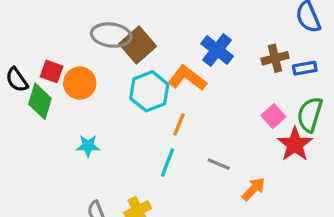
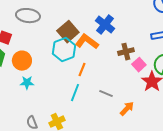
gray ellipse: (111, 35) -> (28, 16), moved
brown square: (138, 45) -> (68, 32), moved
brown cross: (275, 58) -> (126, 52), moved
orange circle: (80, 83) -> (22, 61), moved

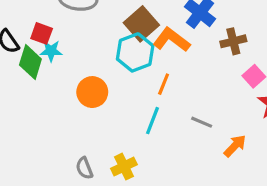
brown cross: (126, 52) -> (233, 41), moved
orange circle: (22, 61) -> (92, 92), moved
cyan star: (27, 83) -> (51, 51), moved

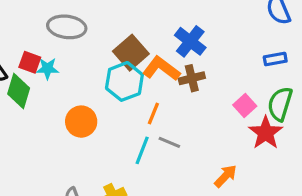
brown cross: (233, 41) -> (192, 78), moved
cyan star: (51, 51) -> (47, 69), moved
gray line: (202, 122) -> (169, 142), moved

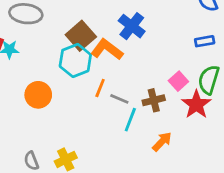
brown cross: (192, 78) -> (154, 100), moved
gray line: (169, 142) -> (119, 99), moved
cyan line: (142, 150) -> (130, 120), moved

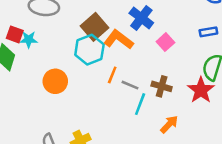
pink square: (178, 81) -> (165, 42), moved
brown cross: (154, 100) -> (162, 86), turned 30

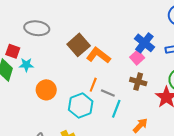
blue cross: (141, 18) -> (144, 43), moved
cyan star: (29, 40) -> (26, 65), moved
cyan hexagon: (89, 50) -> (81, 106), moved
brown cross: (162, 86) -> (138, 82), moved

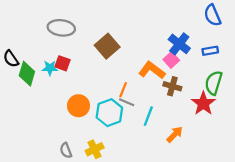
red square: (13, 51) -> (62, 63), moved
orange L-shape: (98, 55) -> (152, 70), moved
orange circle: (46, 90) -> (78, 106), moved
gray line: (108, 93) -> (127, 102), moved

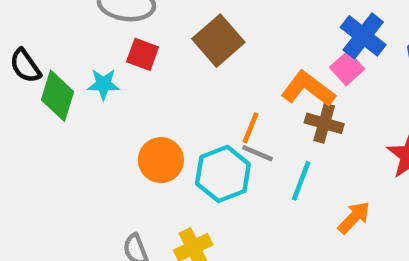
red square: (62, 63) -> (143, 54), moved
brown cross: (172, 86) -> (324, 123), moved

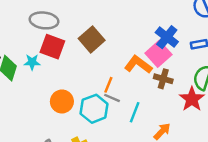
red square: (143, 54) -> (52, 47), size x1.5
pink square: (347, 68) -> (158, 54), size x1.5
brown cross: (324, 123) -> (163, 79), moved

